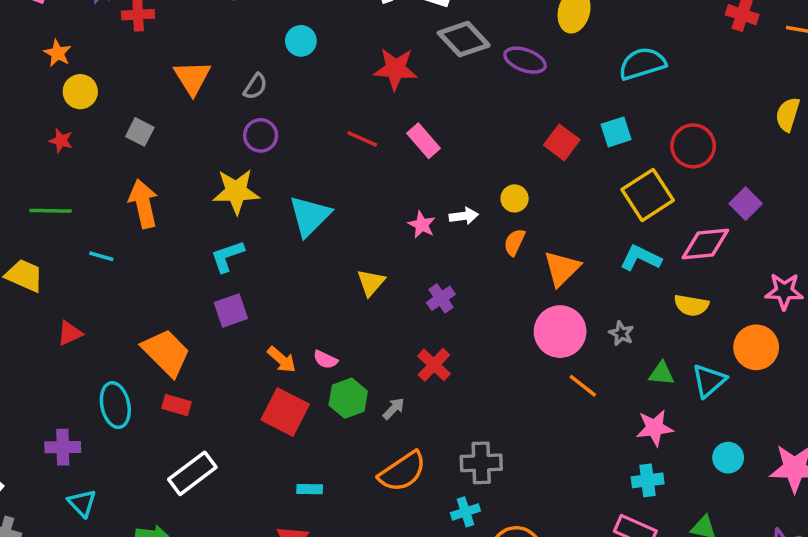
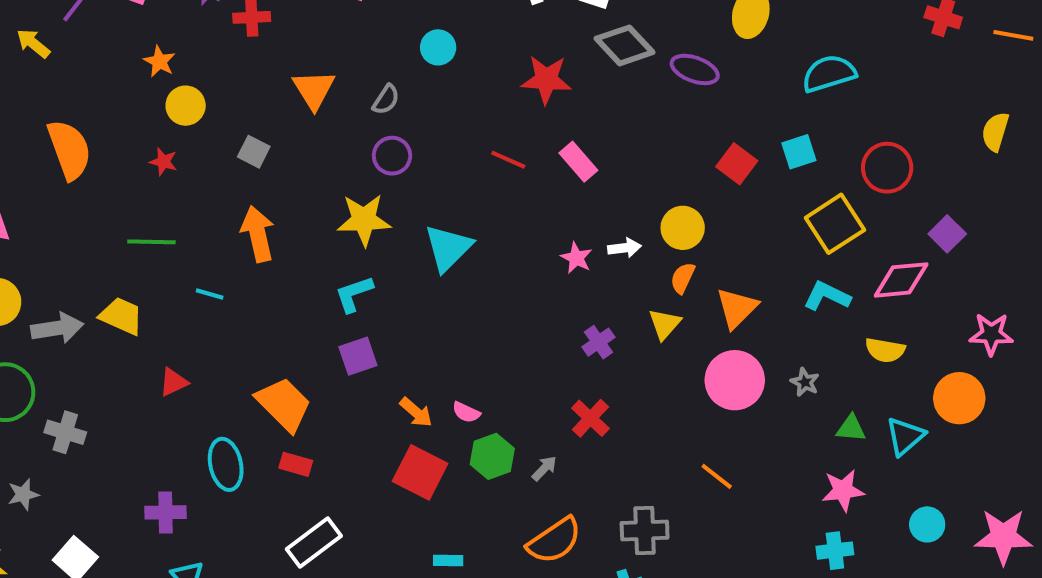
yellow circle: (515, 198) -> (683, 228), size x1.4
yellow triangle: (371, 283) -> (665, 324), moved
orange line: (583, 386) -> (717, 476), moved

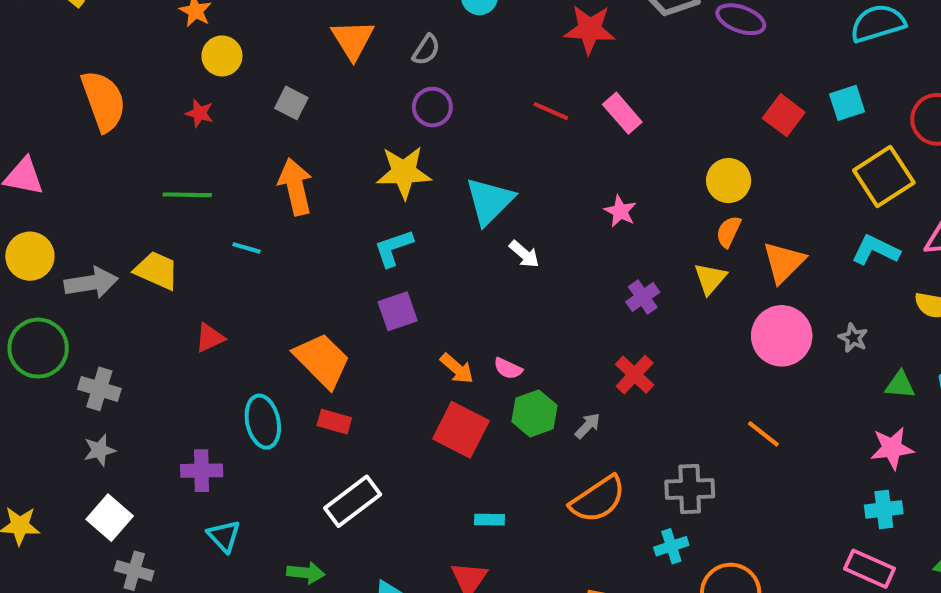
white arrow: (625, 248) -> (524, 254), moved, turned 48
gray star: (23, 494) -> (99, 450), moved

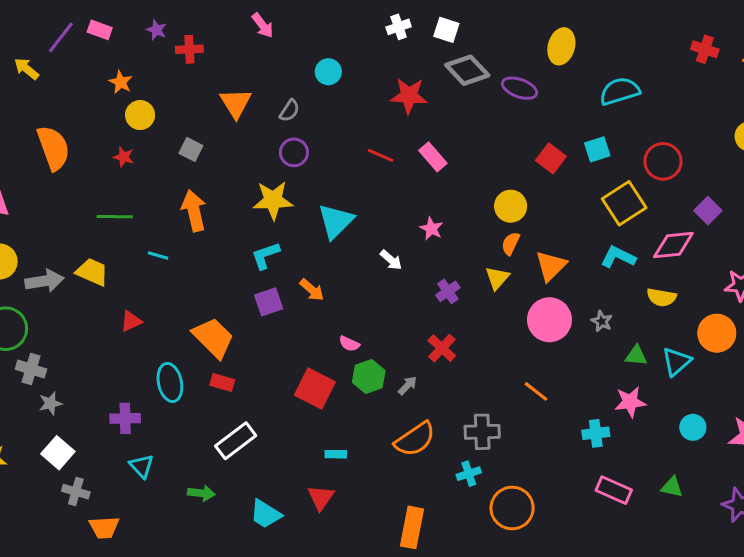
white arrow: (524, 254) -> (391, 260), moved
orange arrow: (457, 368) -> (312, 290), moved
gray cross: (99, 389) -> (31, 369), moved
cyan cross: (884, 509) -> (596, 433), moved

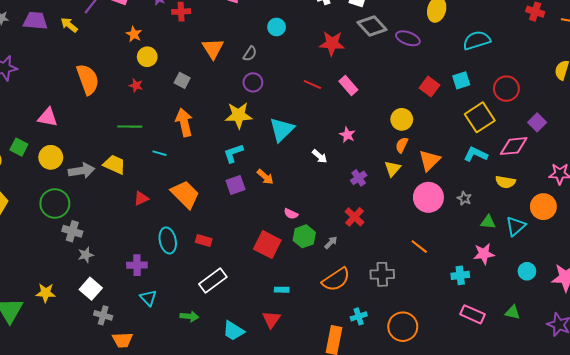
orange trapezoid: (213, 338) -> (185, 194), moved
cyan cross: (469, 474) -> (359, 316), moved

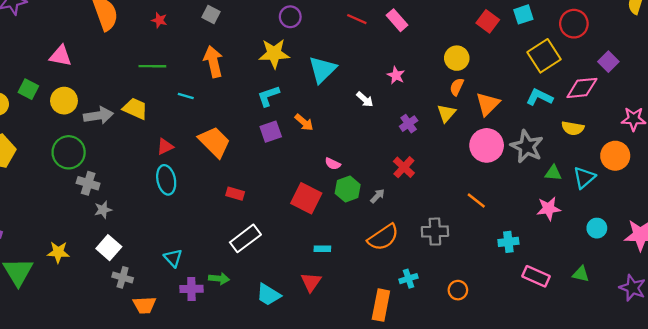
gray star: (464, 198) -> (527, 147), size x2.0
cyan ellipse: (168, 240) -> (166, 180), moved
purple cross: (137, 265) -> (191, 289), moved
cyan cross: (460, 275) -> (508, 242), moved
orange circle: (403, 327) -> (458, 290), size x0.6

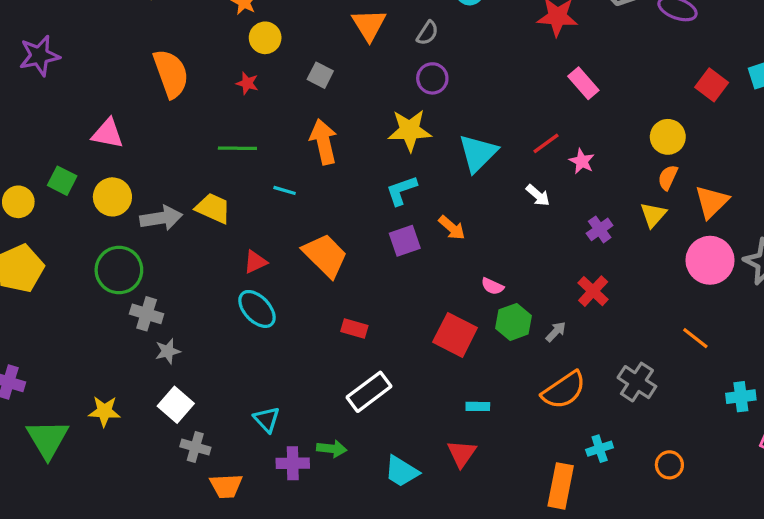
red line: (357, 19) -> (546, 143), moved, turned -60
cyan ellipse: (166, 180) -> (257, 309), turned -32
gray cross: (435, 232) -> (637, 382), turned 35

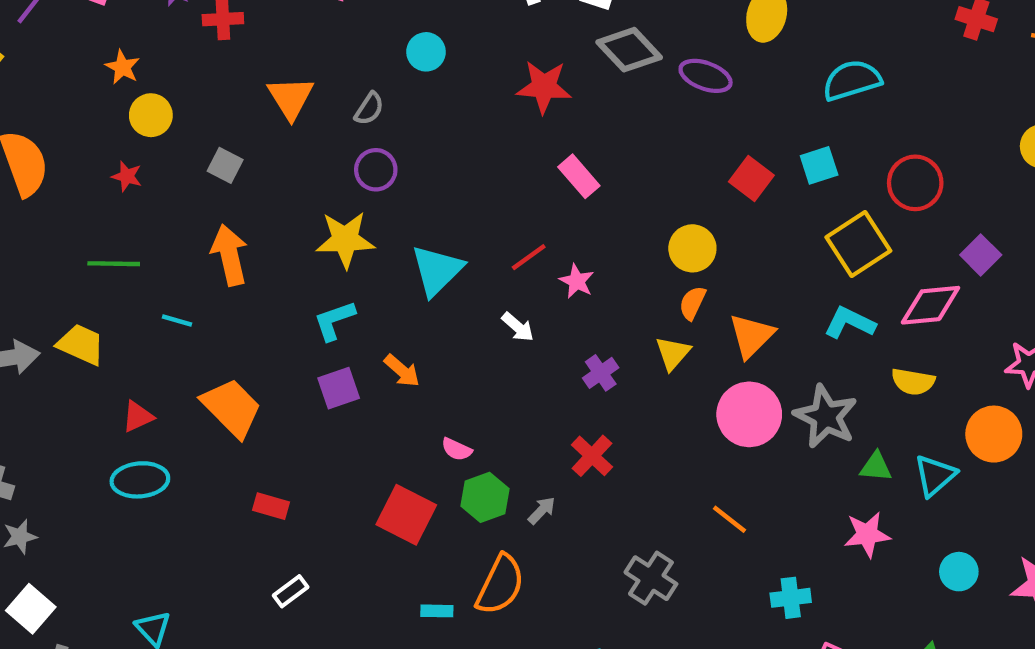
cyan ellipse: (257, 309) -> (140, 480), turned -51
orange semicircle: (564, 390) -> (500, 585), moved, turned -30
white rectangle: (369, 392) -> (291, 591), size x0.6

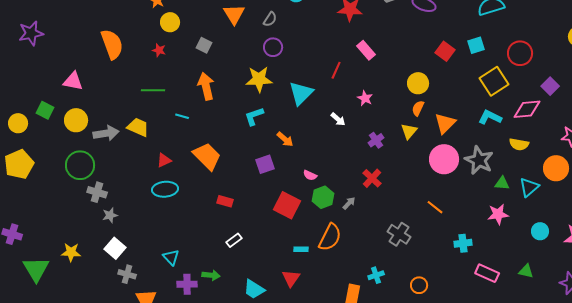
red line: (529, 257) -> (336, 70), moved, turned -30
purple square: (339, 388) -> (265, 164), moved

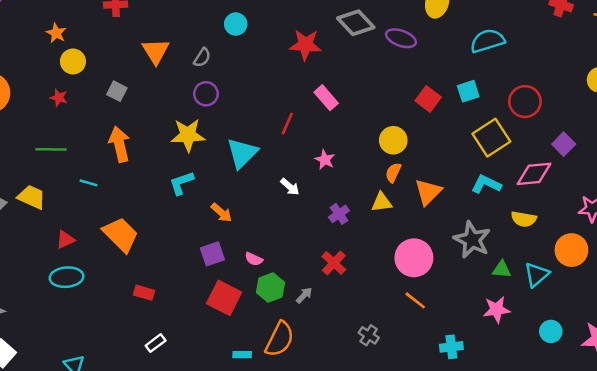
yellow triangle: (409, 131) -> (382, 202), turned 42
pink circle: (444, 159) -> (414, 258), moved
purple square: (265, 164) -> (212, 254), moved
gray cross: (399, 234) -> (369, 335), size x0.7

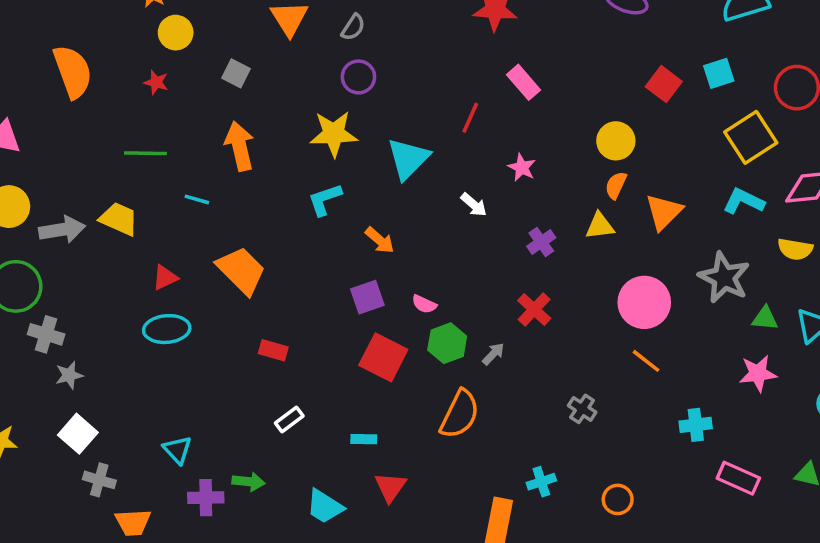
cyan rectangle: (242, 355) -> (364, 439), moved

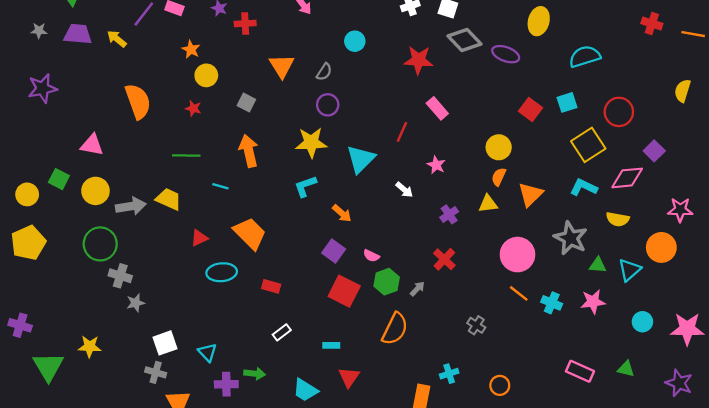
purple square: (367, 297) -> (334, 251), turned -35
cyan ellipse: (167, 329) -> (222, 272), moved
cyan cross: (696, 425) -> (552, 303), moved, turned 30
white square: (78, 434) -> (165, 343), moved, turned 30

